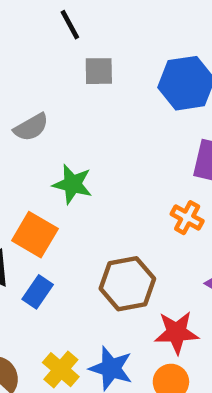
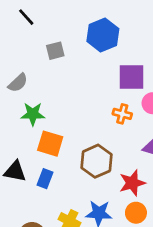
gray square: (99, 71) -> (55, 51), moved
green star: (72, 184) -> (33, 114), moved
orange square: (35, 235) -> (50, 144), moved

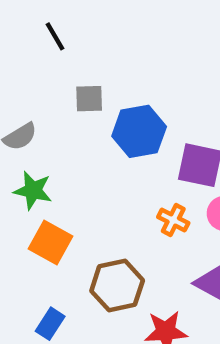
blue hexagon: (103, 35) -> (139, 131), moved
blue rectangle: (45, 179) -> (50, 324), moved

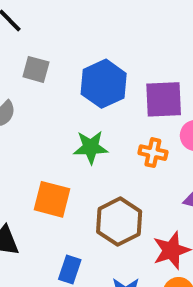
gray square: (89, 99) -> (36, 69), moved, turned 32
green star: (33, 190) -> (91, 147), moved

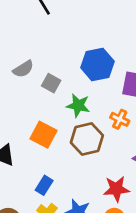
gray square: (36, 69) -> (51, 83), moved
brown hexagon: (119, 222) -> (87, 139), moved

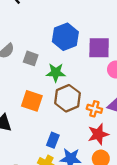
orange cross: (120, 119) -> (94, 109), moved
blue rectangle: (44, 185) -> (53, 140), moved

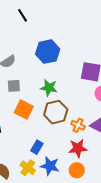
blue hexagon: (65, 37) -> (48, 52), moved
gray square: (31, 58) -> (14, 86), moved, turned -32

